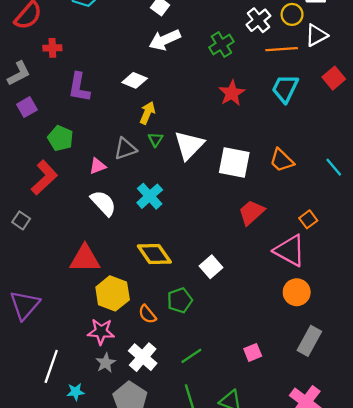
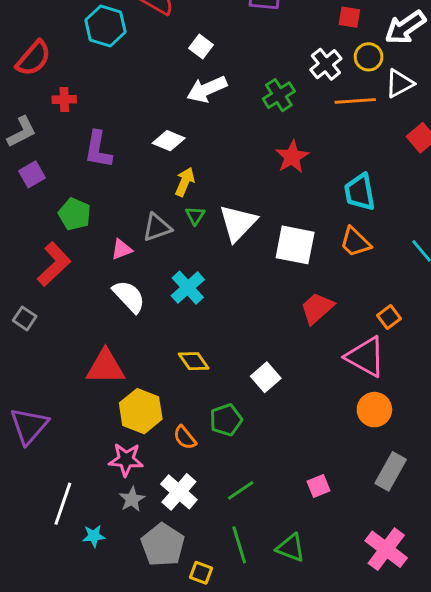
cyan trapezoid: (285, 88) -> (360, 192), moved, turned -36
yellow diamond: (154, 254) -> (194, 361), size x0.7

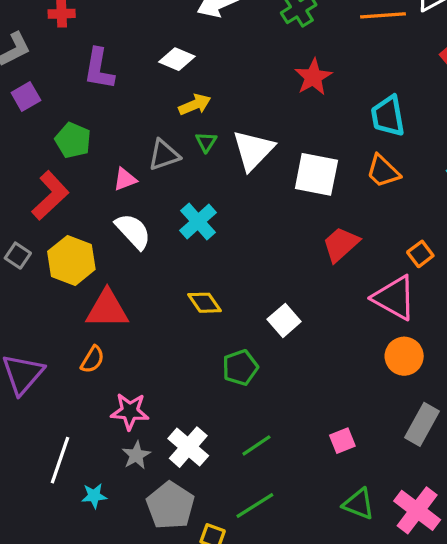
yellow arrow: (185, 182) -> (195, 105), turned 44
yellow hexagon: (141, 411) -> (71, 260), moved
orange semicircle: (185, 438) -> (92, 359), moved, turned -110
green line: (239, 545) -> (255, 506), turned 75
green triangle: (291, 548) -> (359, 504), moved

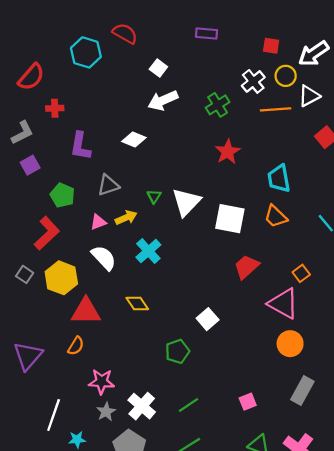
yellow arrow: (195, 105) -> (126, 218), moved
gray triangle: (164, 155) -> (108, 185), moved
yellow diamond: (204, 303) -> (137, 303), moved

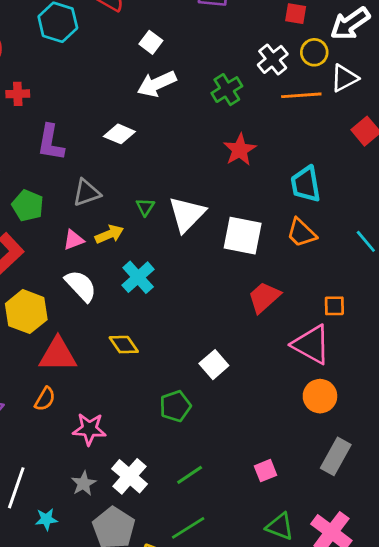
orange square: (301, 273) -> (334, 306), turned 36
pink star: (102, 382) -> (89, 429), moved

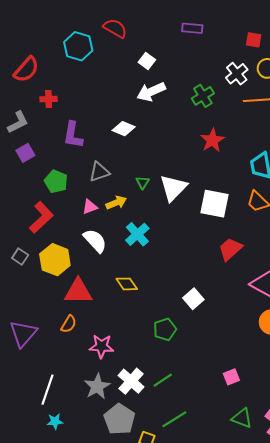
green line: (190, 475) -> (163, 380), moved
gray star: (84, 483) -> (97, 386), size x1.4
cyan star: (46, 519) -> (55, 421), moved

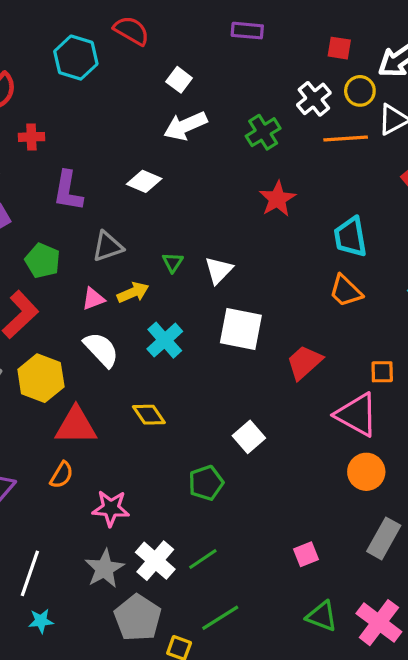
white triangle: (173, 188) -> (219, 270), size x0.7
white square: (214, 204) -> (241, 329), moved

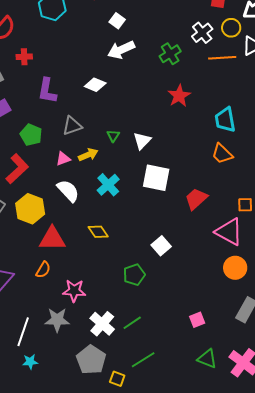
gray star: (104, 569) -> (57, 320), moved, turned 30

